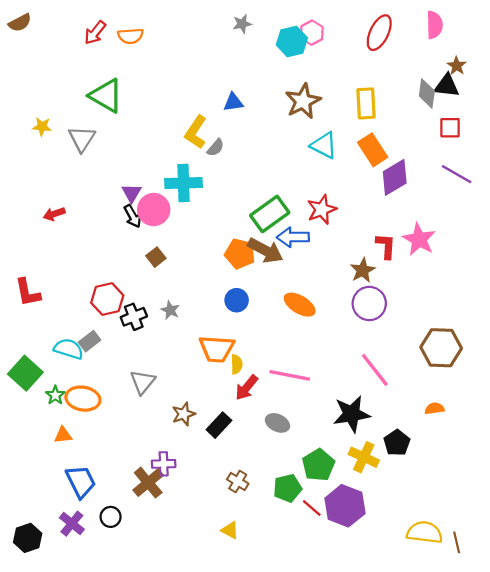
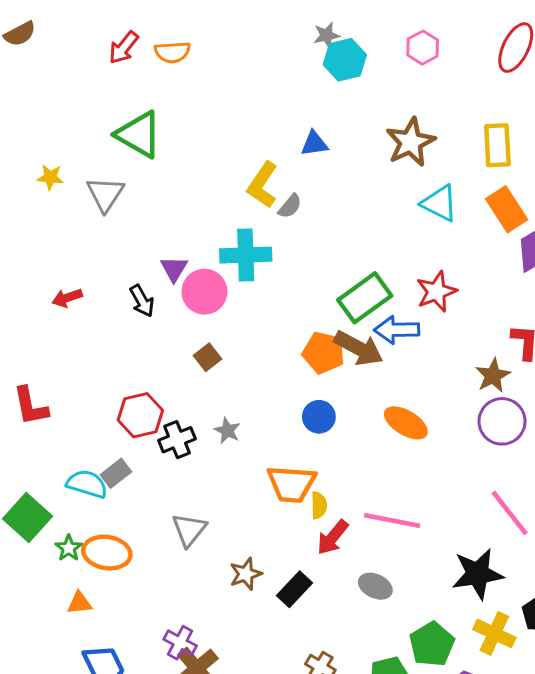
cyan hexagon: (292, 41) -> (345, 60), moved
black arrow: (133, 216) -> (142, 301), moved
purple cross: (164, 464) -> (180, 643), moved, turned 30

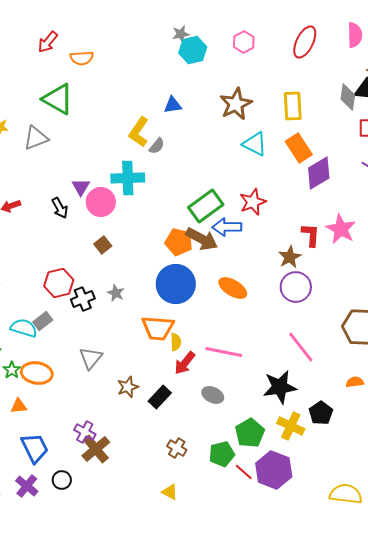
orange semicircle: (172, 52) -> (82, 58), moved
gray triangle: (105, 194) -> (36, 138), turned 36
blue circle: (319, 417) -> (176, 284), size x1.8

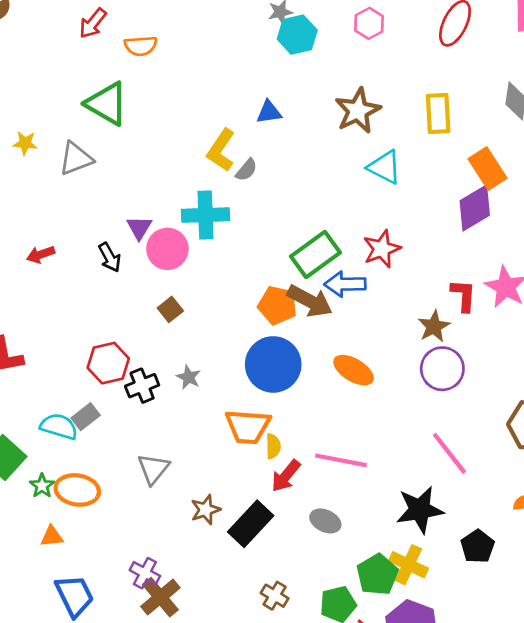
orange rectangle: (299, 148) -> (487, 169), moved
black rectangle: (160, 397) -> (251, 524), size x1.4
yellow cross: (291, 426) -> (409, 565), moved

